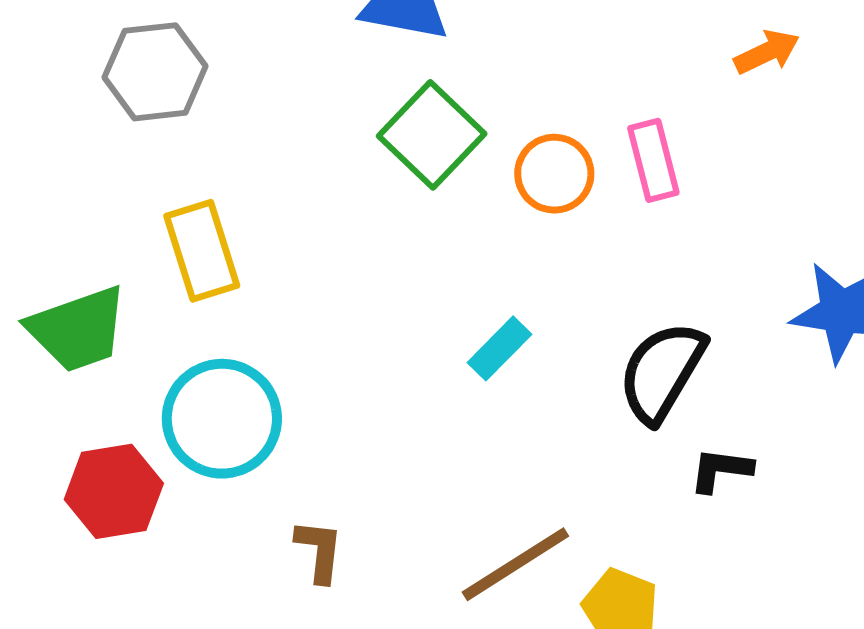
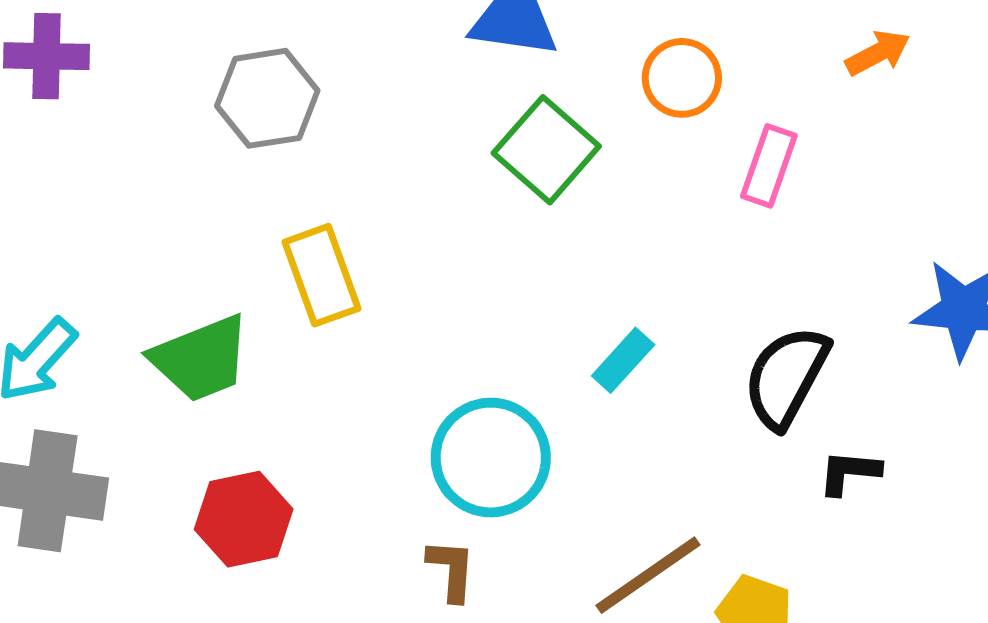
pink rectangle: (653, 160) -> (769, 166), turned 36
orange circle: (554, 174) -> (682, 78), moved
cyan circle: (222, 419) -> (491, 458), moved

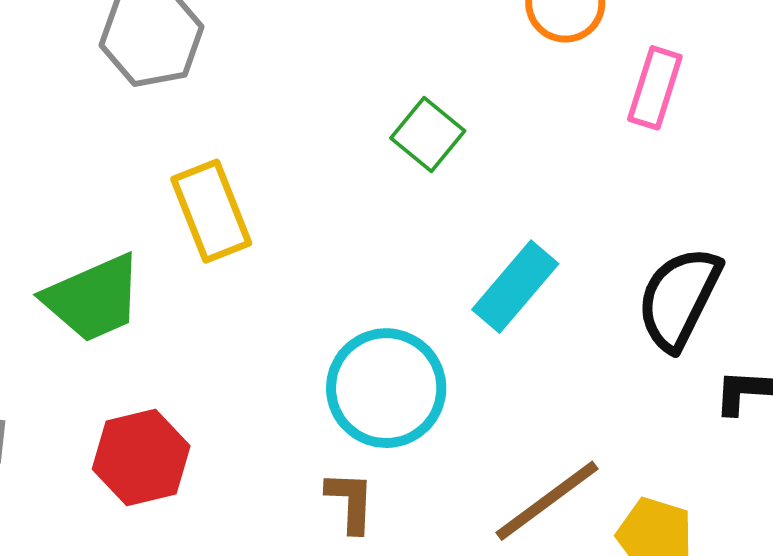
green square: (546, 150) -> (428, 135), moved, size x0.7
cyan rectangle: (623, 360) -> (515, 287), size x1.4

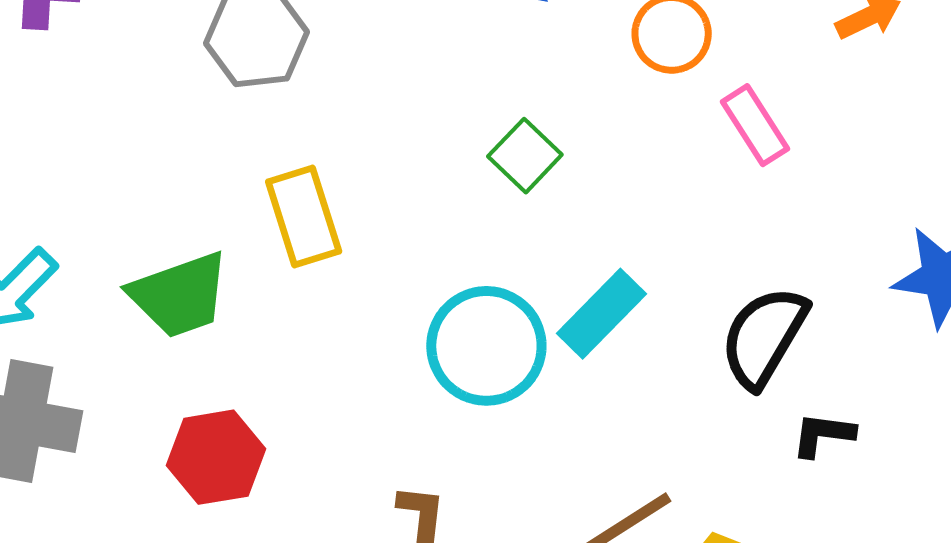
pink rectangle: (655, 88) -> (755, 125), turned -54
cyan circle: (386, 388) -> (486, 346), moved

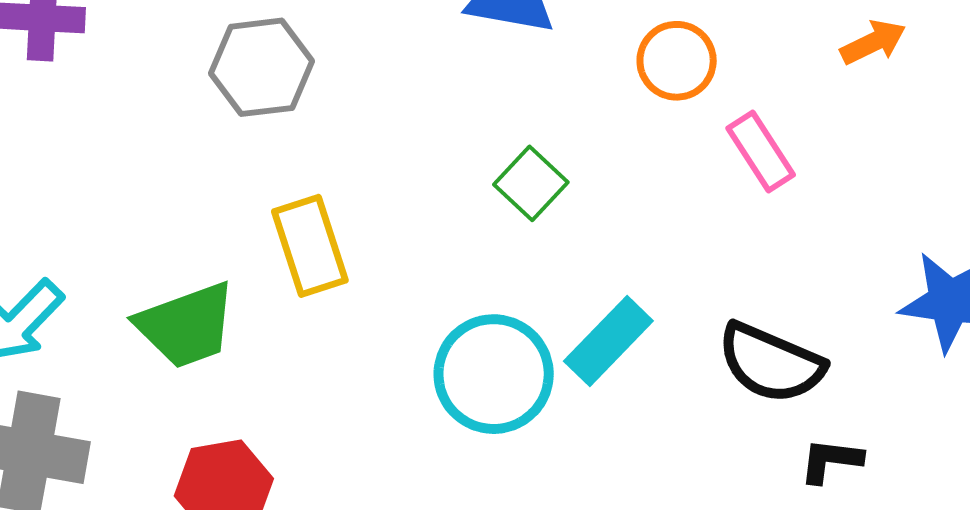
black semicircle: (764, 337) -> (771, 363), turned -97

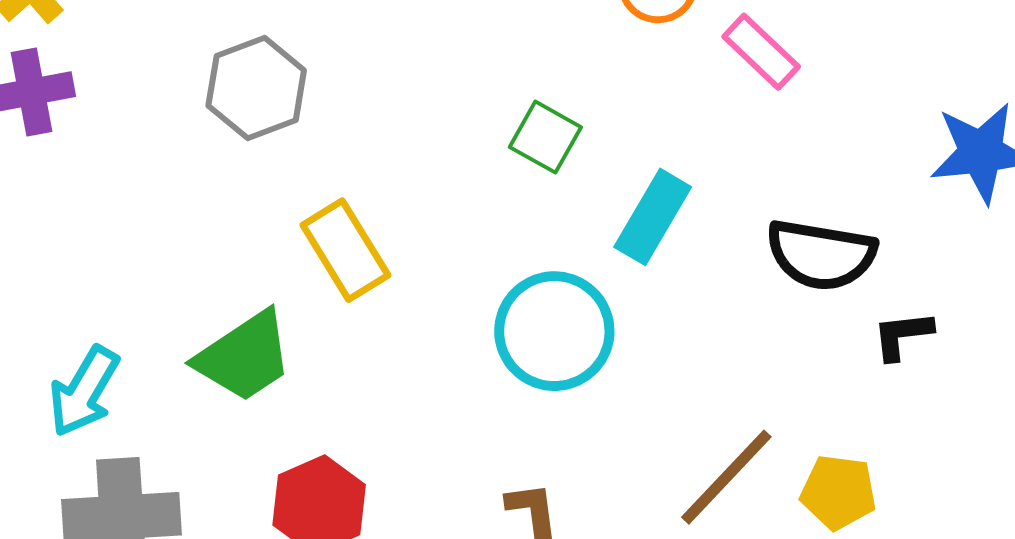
cyan rectangle: (608, 341) -> (653, 217), moved

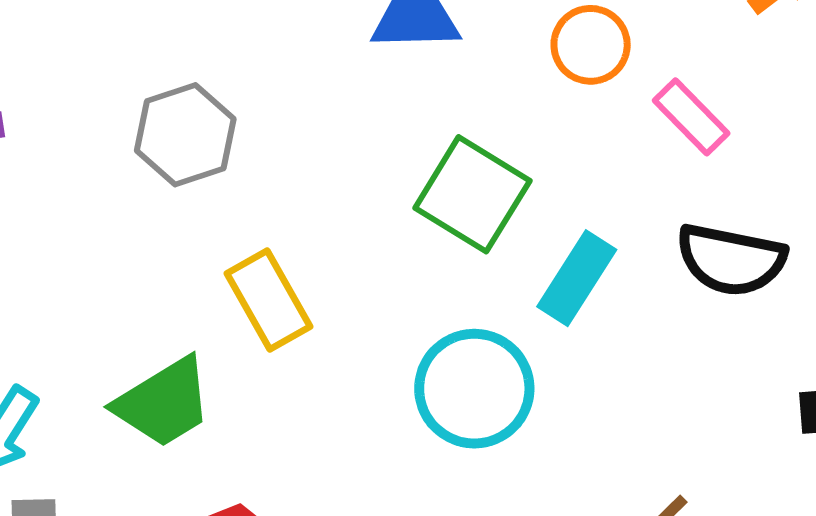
green square: (545, 137) -> (472, 194), size x1.6
black semicircle: (821, 255) -> (731, 260), moved

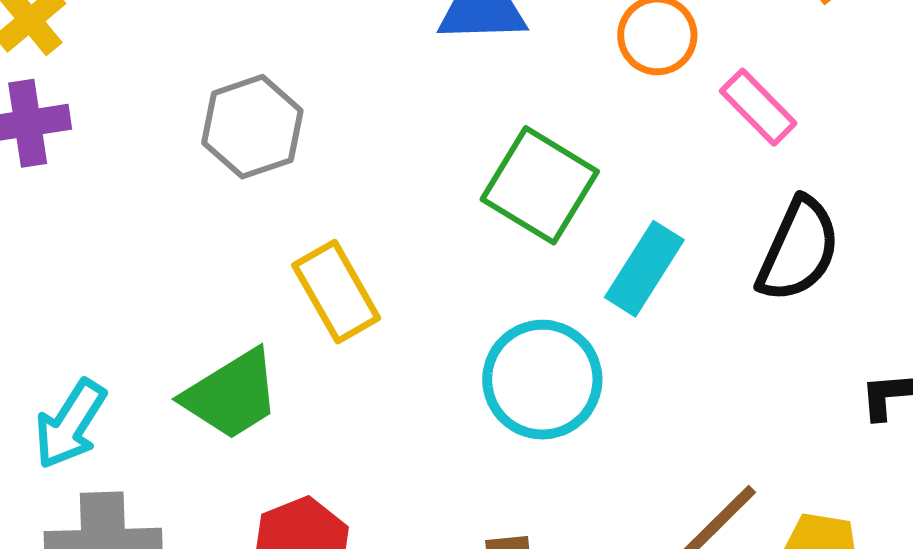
black semicircle: (731, 260) -> (798, 250), turned -77

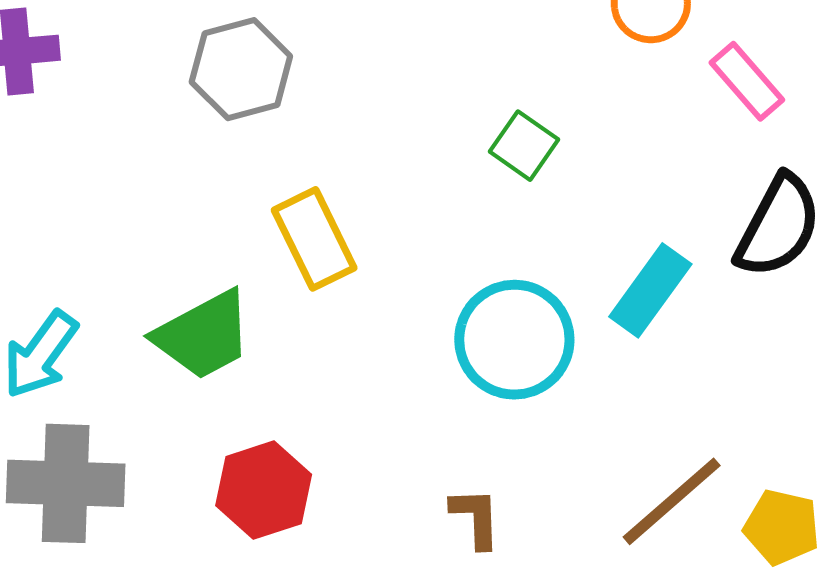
green square: (540, 185) -> (524, 146), size x0.6
cyan rectangle: (644, 269) -> (650, 290), moved

